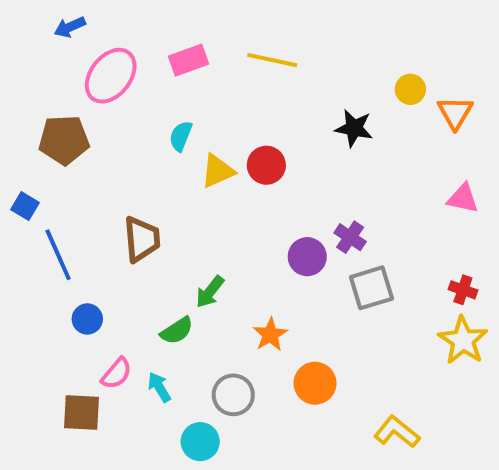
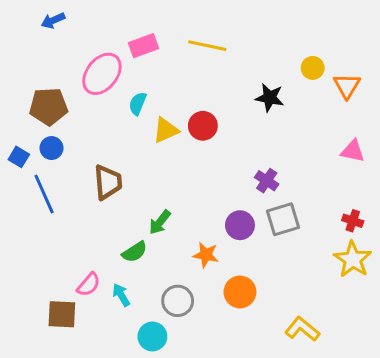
pink ellipse: (111, 76) -> (102, 74), moved
purple circle: (307, 257) -> (240, 225), moved
blue circle: (87, 319) -> (52, 148), moved
orange star: (270, 335) -> (206, 255), turned -30

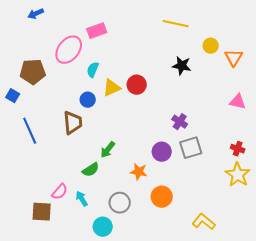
yellow line: (207, 46) -> (176, 24), moved
blue circle: (52, 148) -> (88, 100), moved
blue square: (19, 157) -> (13, 96), moved

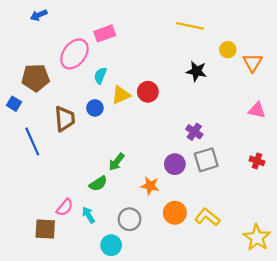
brown trapezoid: (73, 123) -> (65, 119), moved
yellow star: (238, 175) -> (257, 238), moved
yellow L-shape: (204, 222) -> (207, 217), moved

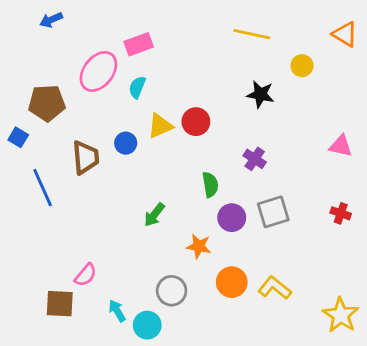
orange triangle: (253, 63) -> (345, 34), moved, turned -30
cyan semicircle: (100, 76) -> (137, 87), moved
purple cross: (194, 132) -> (255, 159), moved
green semicircle: (98, 184) -> (210, 185), moved, turned -66
cyan arrow: (88, 215) -> (117, 311), moved

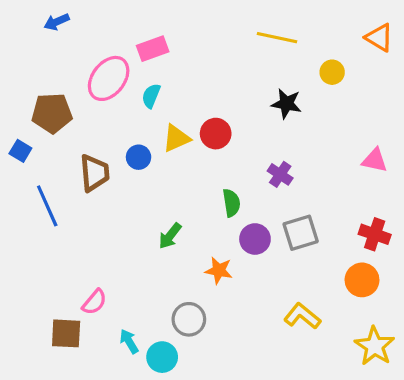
red cross: (341, 213) -> (375, 234), size x1.4
orange circle: (232, 282) -> (362, 280), moved

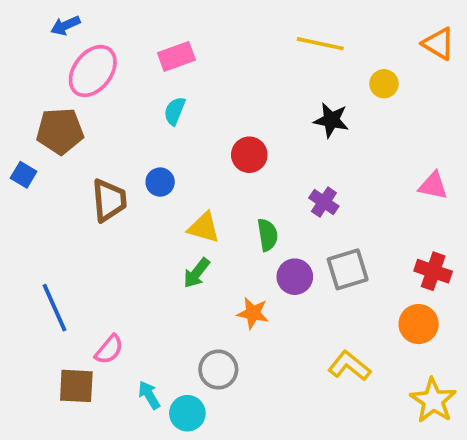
pink ellipse: (109, 78) -> (93, 71), moved
yellow triangle: (176, 138) -> (204, 228), moved, turned 40
blue line: (47, 206) -> (54, 308), moved

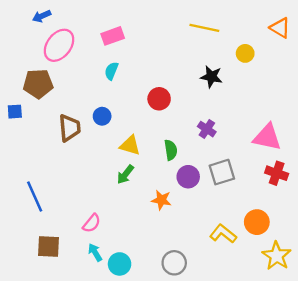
blue square: (24, 175) -> (15, 112), turned -35
pink triangle: (433, 186) -> (267, 137), moved, size x1.5
orange circle: (419, 324) -> (257, 222), moved
pink semicircle: (109, 349) -> (92, 223), moved
gray circle: (218, 370) -> (174, 263), moved

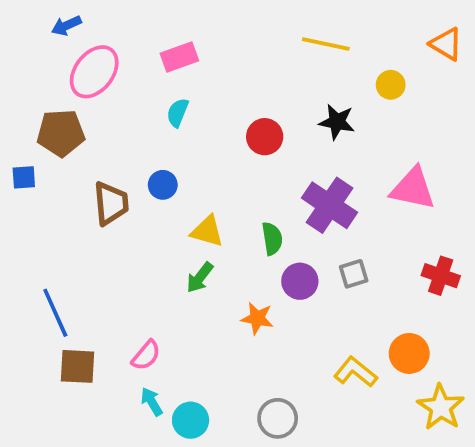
red circle: (159, 99) -> (265, 137), moved
purple cross: (207, 129) -> (330, 205), size x1.8
pink triangle: (267, 137) -> (413, 189), moved
gray square: (222, 172) -> (354, 274), size x0.7
brown square: (49, 247) -> (78, 366), moved

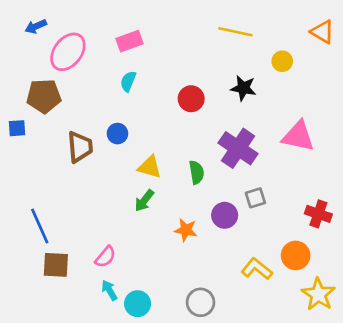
blue arrow: (66, 25) -> (36, 26), moved
red cross: (441, 276) -> (318, 214), moved
purple circle: (300, 281) -> (225, 215), moved

